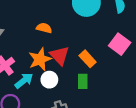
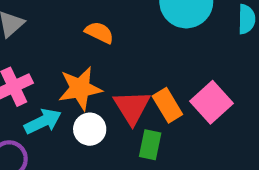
pink square: (120, 44) -> (211, 102), moved
red triangle: (60, 56) -> (132, 107), moved

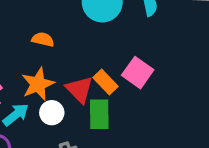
green rectangle: (150, 145) -> (99, 114), size x1.4

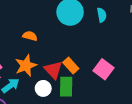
pink square: (138, 73) -> (104, 69), moved
white circle: (52, 113) -> (43, 88), moved

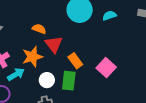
cyan semicircle: (102, 15) -> (109, 16), turned -104
red triangle: (53, 70) -> (54, 44), moved

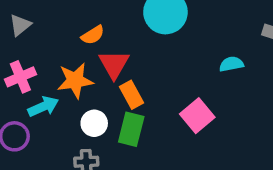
cyan semicircle: (109, 16) -> (231, 64), moved
orange semicircle: (39, 29) -> (93, 35), turned 120
orange rectangle: (75, 61) -> (132, 95), moved

